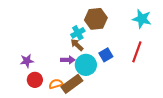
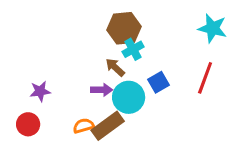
brown hexagon: (96, 19) -> (124, 28), moved
cyan cross: (78, 33) -> (133, 49), moved
red circle: (35, 80) -> (28, 124), moved

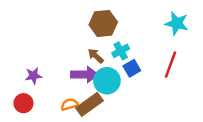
cyan cross: (133, 49) -> (121, 51), moved
purple arrow: (102, 90) -> (85, 75), size x1.5

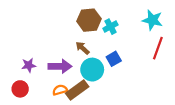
cyan cross: (121, 51) -> (110, 27), moved
red line: (170, 65) -> (158, 48), moved
purple arrow: (85, 75) -> (60, 66), moved

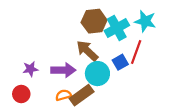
cyan star: (152, 20) -> (145, 21), moved
cyan cross: (110, 27) -> (117, 28), size x1.5
brown arrow: (83, 48) -> (87, 51), size x1.5
red line: (158, 48) -> (136, 52), moved

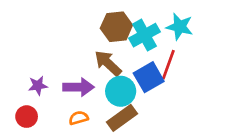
blue square: (120, 62) -> (149, 77), size x1.5
brown rectangle: (82, 95) -> (122, 118), moved

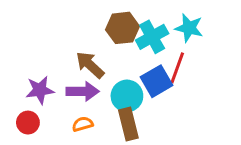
brown arrow: (108, 63) -> (90, 65), moved
purple star: (38, 86) -> (40, 90), size x1.4
brown rectangle: (122, 118) -> (128, 124), turned -68

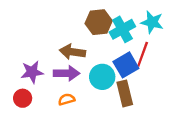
brown arrow: (90, 65) -> (72, 52), turned -35
brown rectangle: (128, 124) -> (125, 93), moved

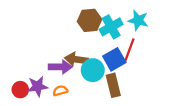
brown arrow: (72, 52) -> (77, 59), moved
purple star: (32, 72) -> (38, 86), moved

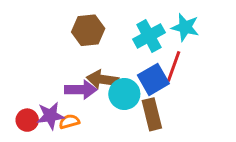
brown hexagon: (89, 20) -> (88, 30), moved
orange semicircle: (60, 91) -> (69, 122), moved

